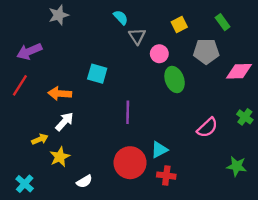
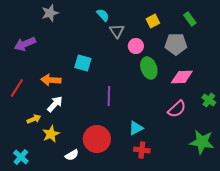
pink diamond: (239, 71) -> (182, 77), moved
red line: (20, 85) -> (17, 88), moved
red circle: (130, 163) -> (97, 139), moved
green star: (237, 166) -> (202, 142), size x1.4

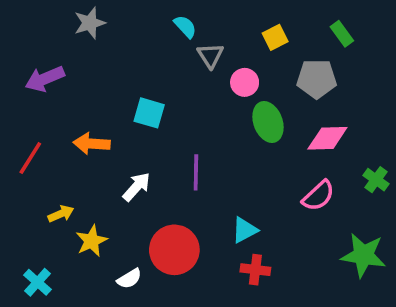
white arrow: (55, 104) -> (137, 187), moved

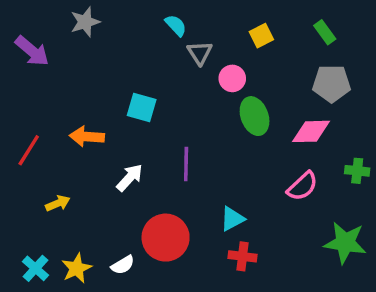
purple arrow: (45, 79) -> (32, 51), moved, turned -117
gray pentagon: (317, 79) -> (332, 84), moved
green cross: (376, 180) -> (357, 171), turned -30
yellow star: (92, 241) -> (77, 268), moved

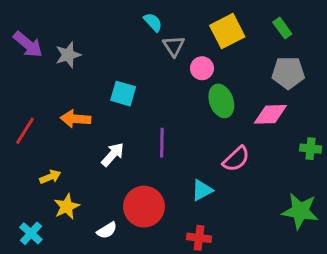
gray star: (85, 22) -> (68, 55), moved
yellow square: (261, 36) -> (227, 31), size x1.6
pink semicircle: (302, 186) -> (236, 159), moved
red cross: (243, 256) -> (199, 238), moved
yellow star: (77, 268) -> (67, 207), moved

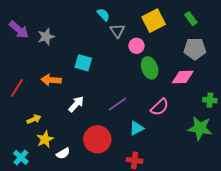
purple line: (162, 143) -> (117, 104), moved, turned 54
green star: (300, 211) -> (200, 128), moved
white semicircle: (107, 230) -> (63, 153), moved

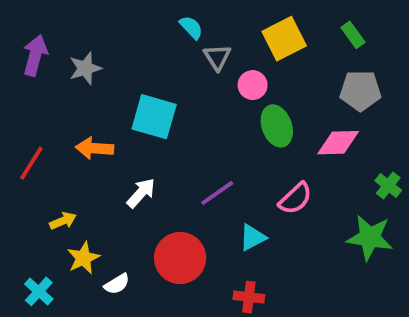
purple arrow: (19, 30) -> (35, 55), turned -115
cyan square: (83, 63) -> (154, 117), size x1.4
green cross: (210, 100) -> (388, 185), turned 32

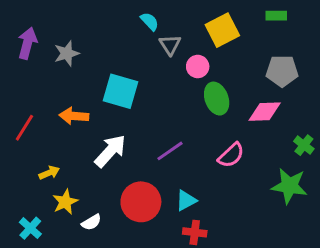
green rectangle: (353, 35) -> (276, 16), moved, turned -54
white arrow: (141, 193) -> (110, 151), size x1.4
cyan triangle: (253, 238) -> (186, 200), moved

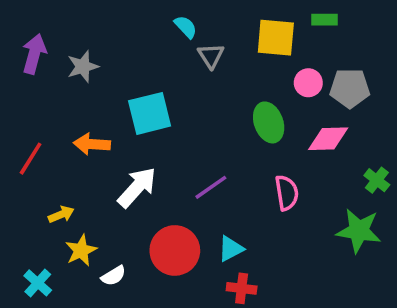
green rectangle: (276, 16) -> (325, 20), moved
yellow square: (222, 30) -> (276, 38), turned 32
pink circle: (198, 67) -> (308, 83), moved
cyan square: (121, 91) -> (150, 113), turned -30
pink semicircle: (231, 155) -> (287, 193), turned -56

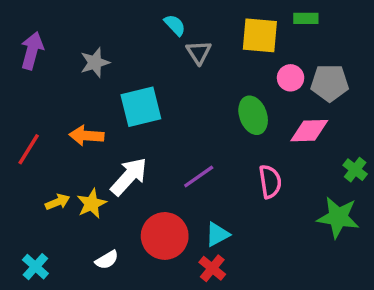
gray star: (83, 67) -> (95, 63), moved
yellow star: (81, 250) -> (92, 204), moved
red cross: (242, 288) -> (212, 268), moved, turned 32

